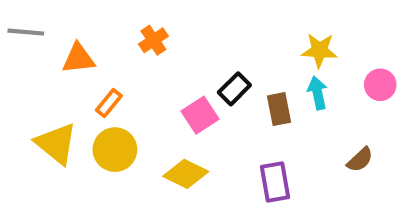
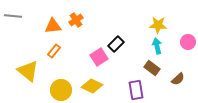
orange triangle: (78, 58) -> (53, 26), moved
brown rectangle: (279, 109) -> (152, 68), moved, turned -42
yellow circle: (115, 150) -> (61, 90), moved

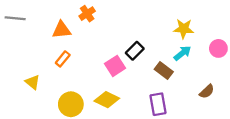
orange cross: (76, 20) -> (87, 14), moved
cyan arrow: (157, 46) -> (182, 53), turned 63
brown rectangle: (152, 68) -> (164, 71), moved
yellow triangle: (28, 71) -> (32, 82), size x0.6

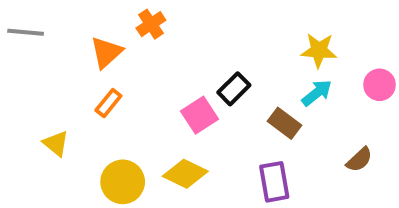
orange triangle: (62, 30) -> (106, 52), turned -36

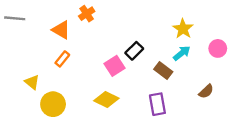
yellow star: (319, 50) -> (183, 29), turned 30
orange triangle: (106, 52) -> (61, 30), turned -48
yellow circle: (123, 182) -> (53, 104), moved

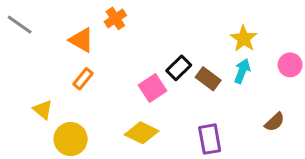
gray line: (15, 18) -> (20, 25), turned 30
cyan arrow: (182, 53) -> (242, 71), turned -30
brown rectangle: (163, 71) -> (208, 79), moved

